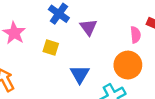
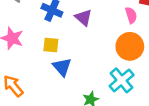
blue triangle: (80, 74) -> (62, 67), moved

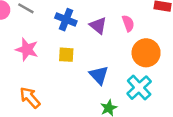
pink semicircle: (131, 15) -> (128, 23), moved
blue triangle: (62, 67) -> (99, 75), moved

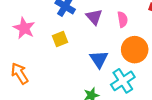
yellow square: (66, 55) -> (60, 39), turned -35
blue triangle: (99, 75) -> (99, 59), moved

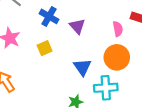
pink semicircle: (123, 19) -> (118, 29), moved
cyan cross: (123, 81) -> (106, 88), turned 30

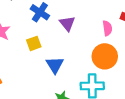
blue triangle: (82, 67) -> (55, 65), moved

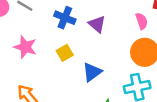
blue triangle: (55, 65) -> (92, 72), turned 36

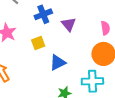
blue cross: (65, 18) -> (43, 14), turned 36

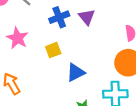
purple triangle: (69, 24) -> (87, 17), moved

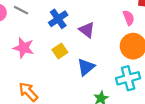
purple triangle: (87, 17) -> (87, 30), moved

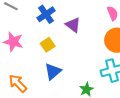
blue triangle: (86, 67) -> (53, 71), moved

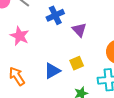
yellow square: (48, 45) -> (77, 63), moved

